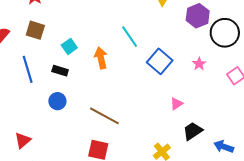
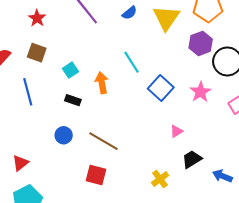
pink star: (199, 64) -> (200, 92), size x1.5
black rectangle: (60, 71) -> (73, 100), moved
blue circle: (57, 101) -> (64, 135), moved

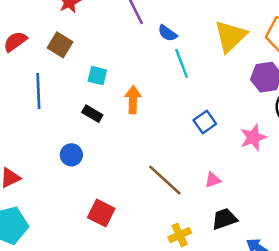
blue semicircle: (129, 13) -> (167, 33), moved, turned 63
cyan line: (131, 62) -> (182, 63), moved
cyan square: (70, 70) -> (97, 76), turned 35
blue square: (161, 88) -> (205, 122), size x0.7
brown line: (103, 141) -> (165, 180), moved

